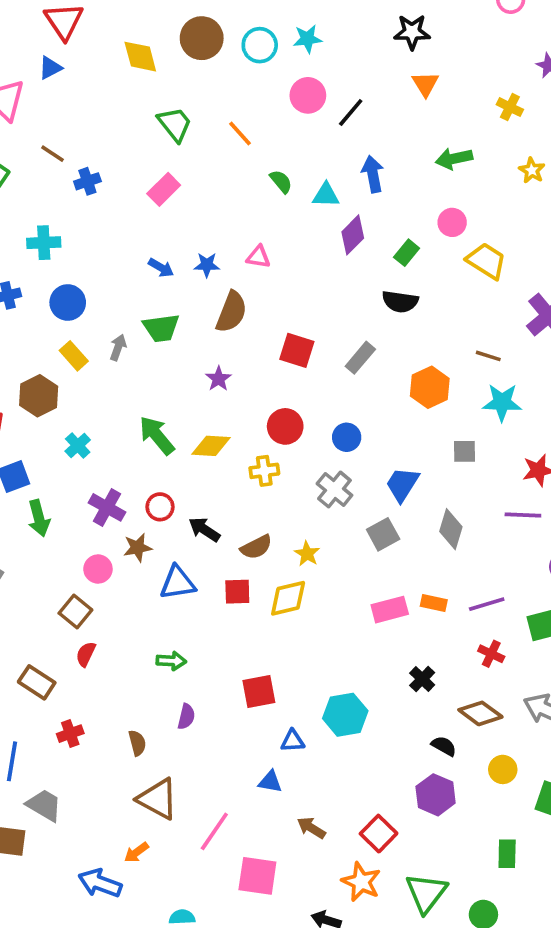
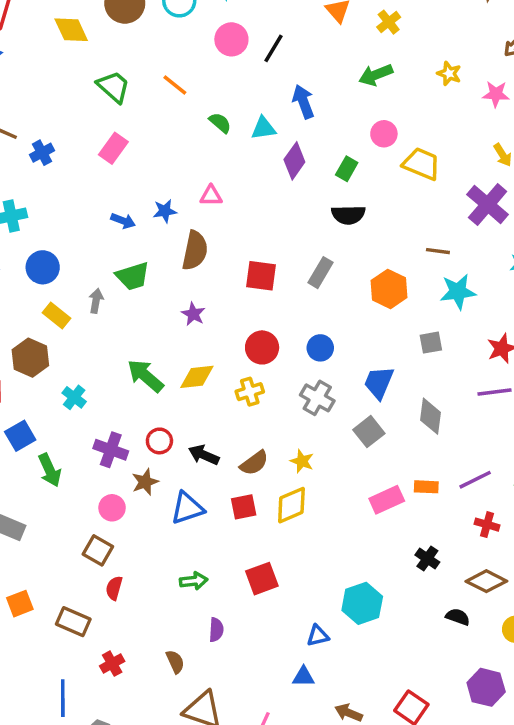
yellow cross: (510, 107) -> (389, 22), moved, turned 35
red square: (259, 691) -> (262, 579), moved
purple hexagon: (436, 795) -> (486, 687), moved

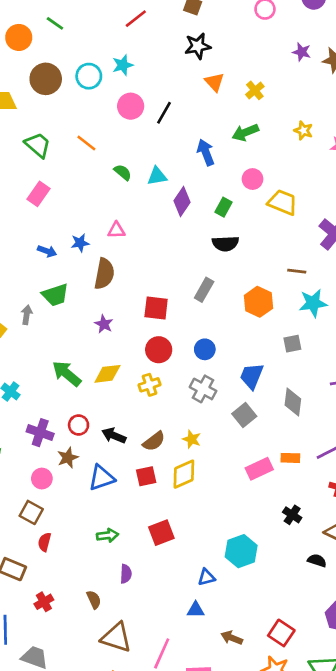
blue arrow: (303, 102) -> (206, 152), moved
red square: (261, 276) -> (156, 308), moved

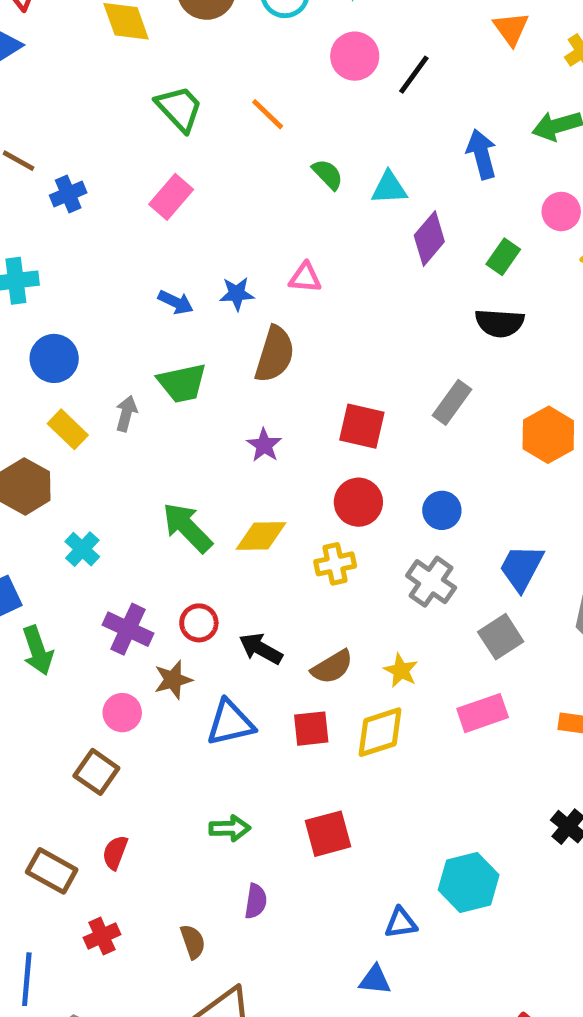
pink rectangle: (259, 469) -> (483, 713), moved
red semicircle: (44, 542) -> (115, 852), moved

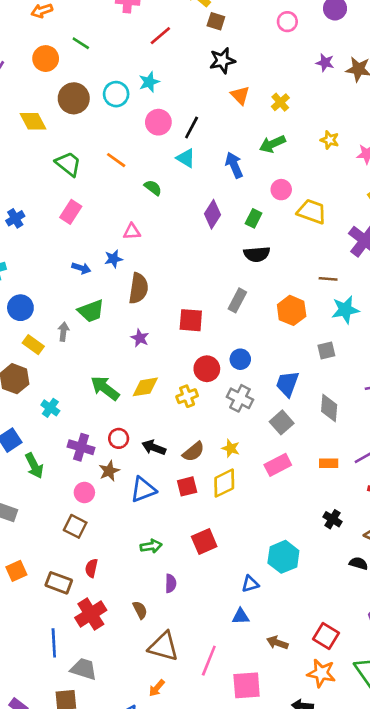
cyan triangle: (389, 188) -> (186, 158), moved, turned 42
pink triangle: (305, 278) -> (132, 232), moved
red circle: (358, 502) -> (207, 369), moved
red cross: (102, 936) -> (91, 614), size x1.6

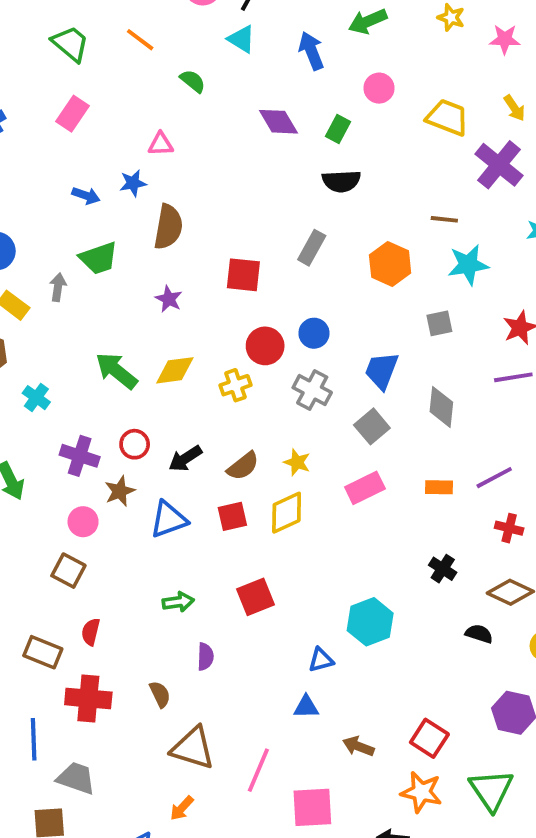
yellow trapezoid: (312, 212) -> (447, 117), moved
purple diamond: (213, 214) -> (278, 122), turned -64
black arrow: (154, 447) -> (185, 459), turned -55
red cross: (91, 614) -> (88, 698), turned 36

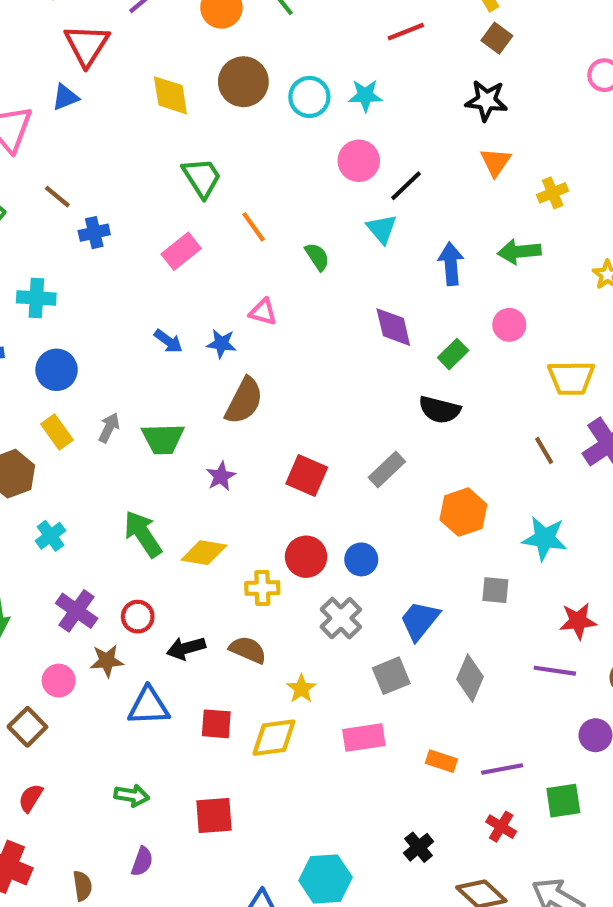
orange line: (140, 40) -> (254, 227), moved
yellow trapezoid: (447, 117) -> (571, 378), turned 141
brown line: (444, 219) -> (544, 451), moved, turned 36
green trapezoid: (99, 258) -> (163, 439), moved
brown semicircle: (243, 466) -> (248, 650), moved, turned -136

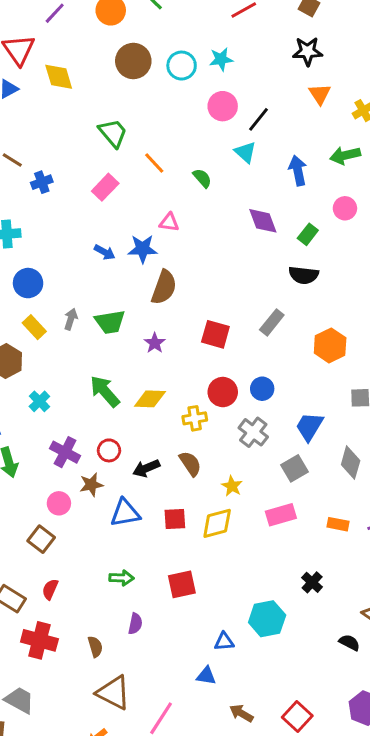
yellow diamond: (170, 95) -> (59, 77), moved
blue star: (221, 344) -> (143, 249), size x1.4
brown semicircle: (248, 650) -> (190, 464), turned 40
black cross: (419, 847) -> (312, 582), moved

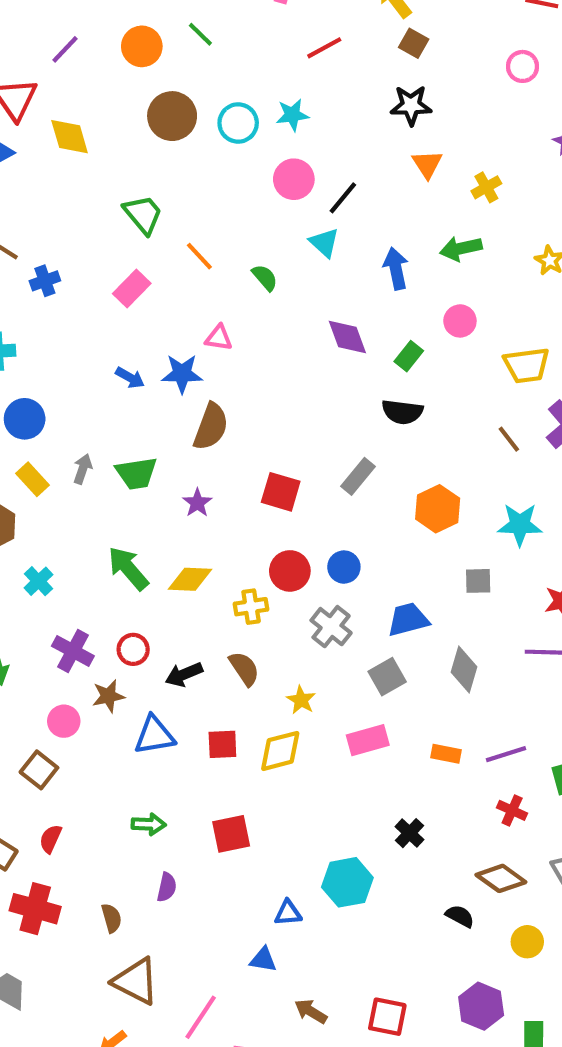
blue trapezoid: (309, 426) -> (408, 619), turned 44
red square: (297, 717) -> (387, 1017), turned -32

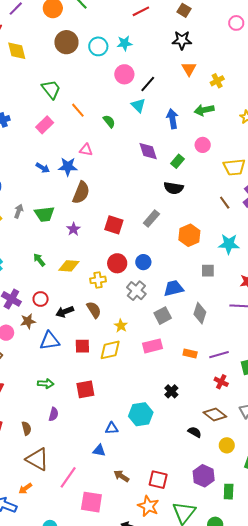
green arrow: (128, 568) -> (39, 260), size x0.6

